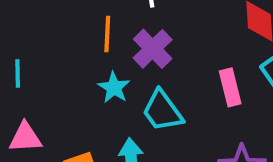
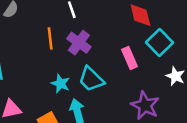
cyan star: (114, 88) -> (60, 84), moved

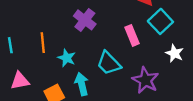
orange line: (50, 38) -> (43, 43), moved
cyan trapezoid: (91, 79) -> (109, 63), moved

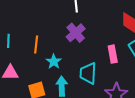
cyan trapezoid: (109, 63) -> (88, 73), turned 35

